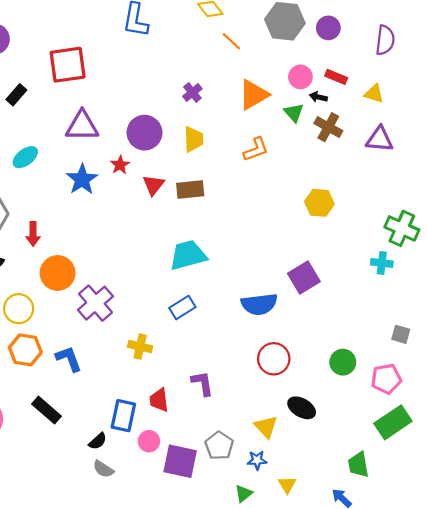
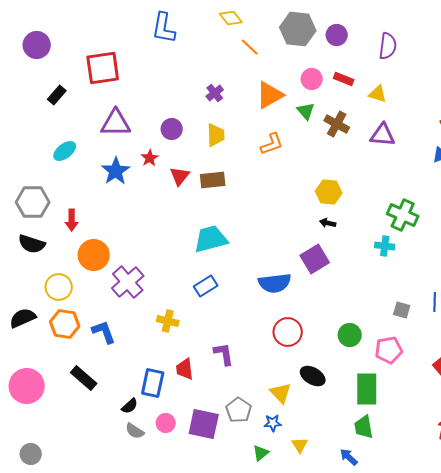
black arrow: (318, 97) -> (328, 223), moved
purple circle: (145, 133) -> (172, 129), size x0.7
green rectangle: (393, 422) -> (367, 389), moved, turned -56
pink circle: (149, 441) -> (166, 423), moved

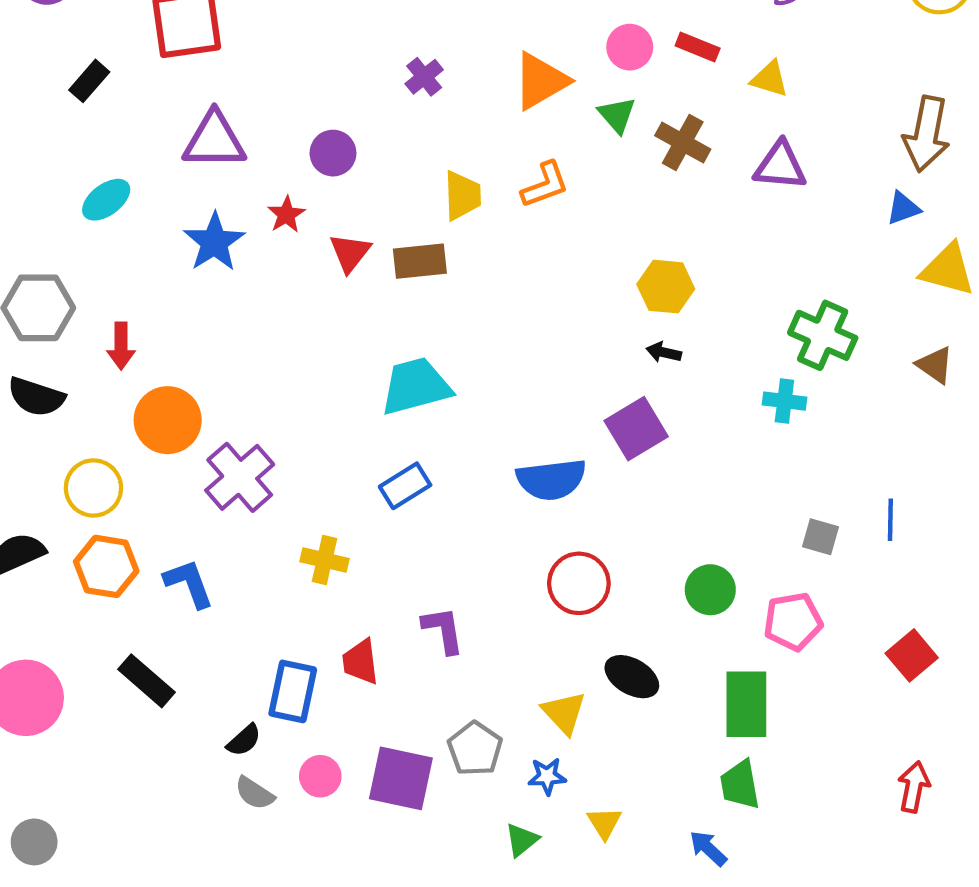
yellow trapezoid: (216, 135) -> (462, 195), moved

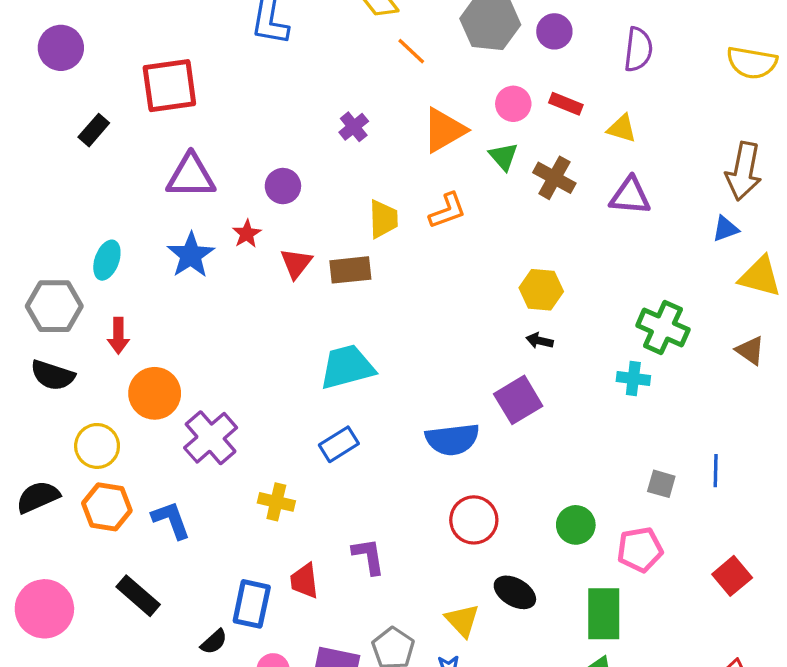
cyan ellipse: (106, 200) -> (107, 260), moved, turned -33

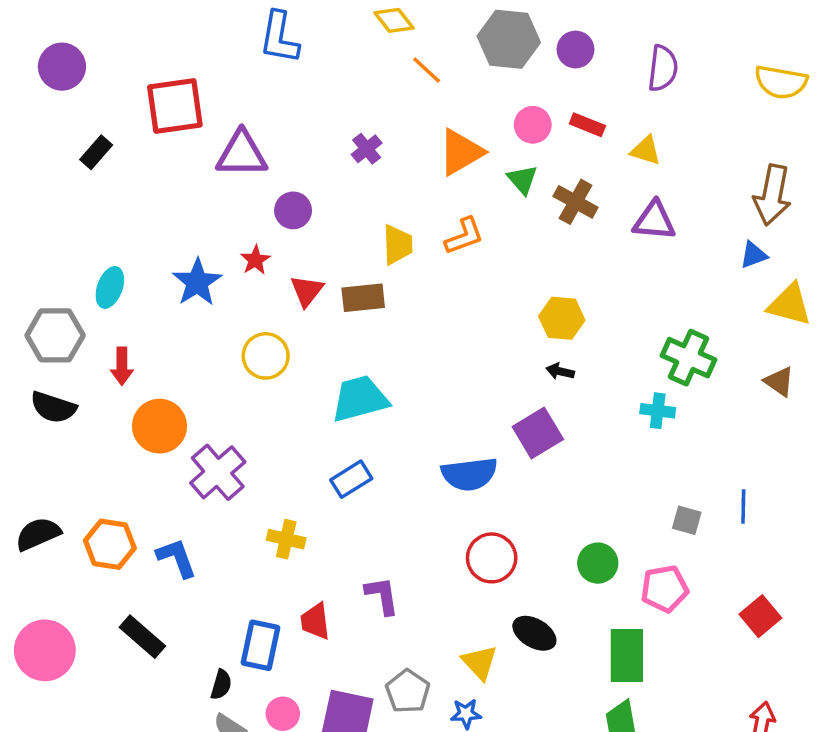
purple triangle: (191, 176) -> (242, 154), moved
yellow circle: (97, 446) -> (266, 356), moved
black semicircle: (214, 642) -> (221, 685), turned -32

